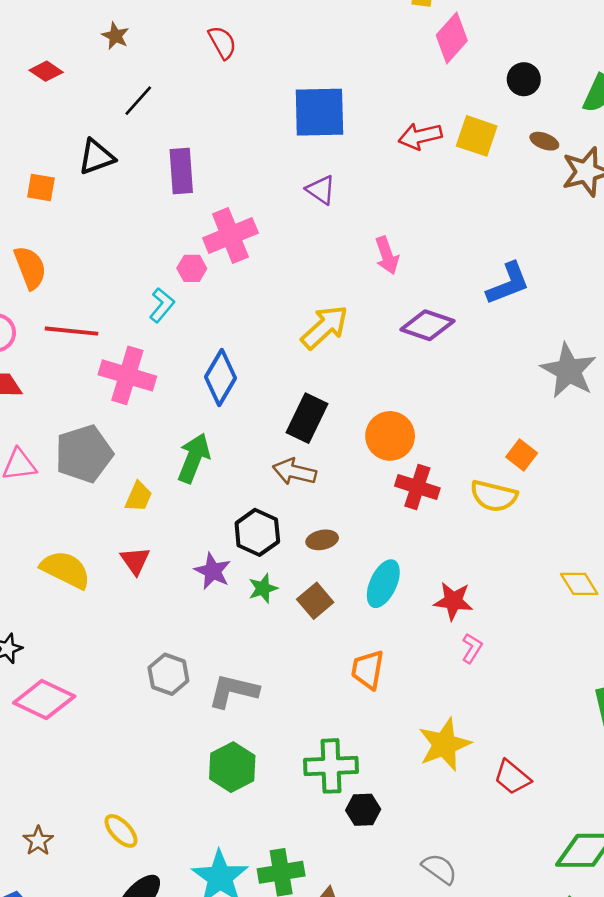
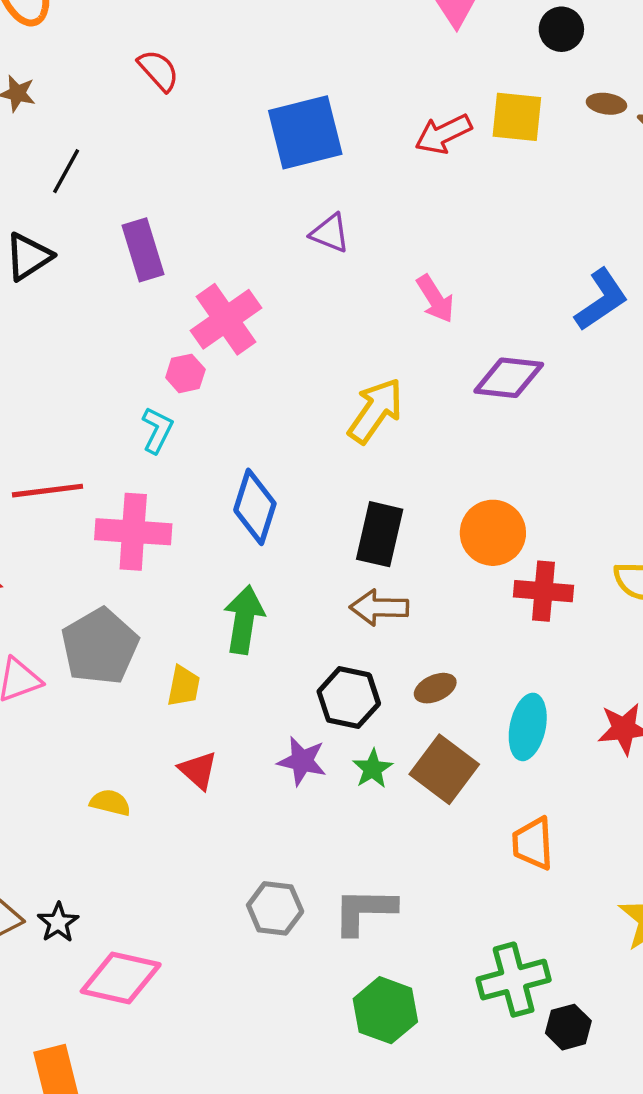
yellow semicircle: (66, 570) -> (110, 803), size x0.6
brown square: (315, 601) -> (444, 769), size x1.4

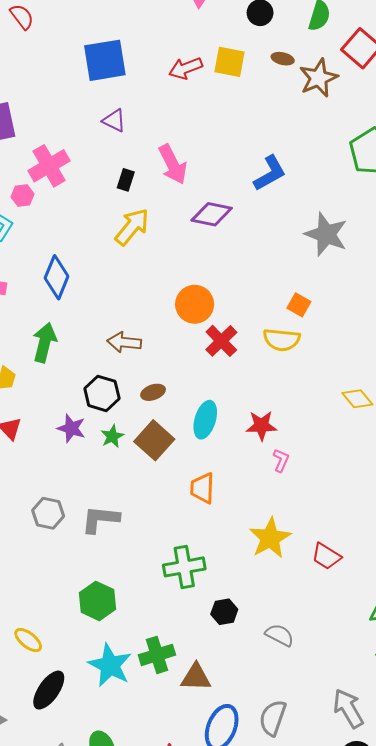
pink arrow: (435, 299) -> (173, 164), size x1.4
black rectangle: (380, 534) -> (126, 180), moved, size x0.6
red cross: (543, 591) -> (221, 341), turned 36
green hexagon: (385, 1010) -> (98, 601), moved
black hexagon: (568, 1027) -> (224, 612), moved

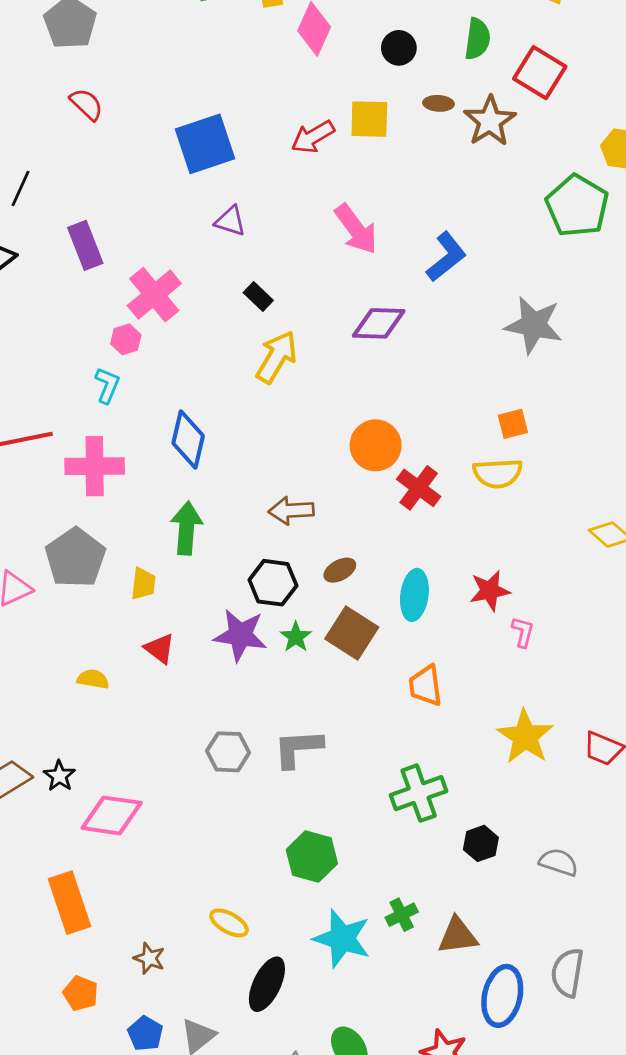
pink arrow: (173, 164) -> (356, 229), moved
black rectangle: (126, 180) -> (258, 297), turned -55
orange square: (299, 305) -> (513, 424), turned -35
purple star: (71, 428) -> (240, 635), size x1.4
green cross: (157, 655) -> (402, 915), size x0.7

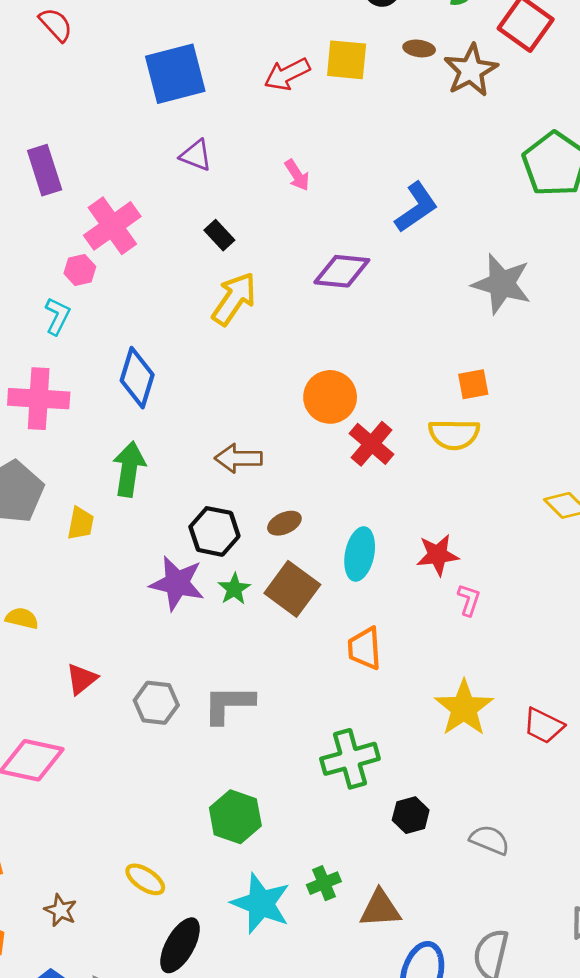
pink arrow: (356, 229) -> (297, 175), moved, size x0.6
red triangle: (160, 649) -> (82, 679), moved, turned 40

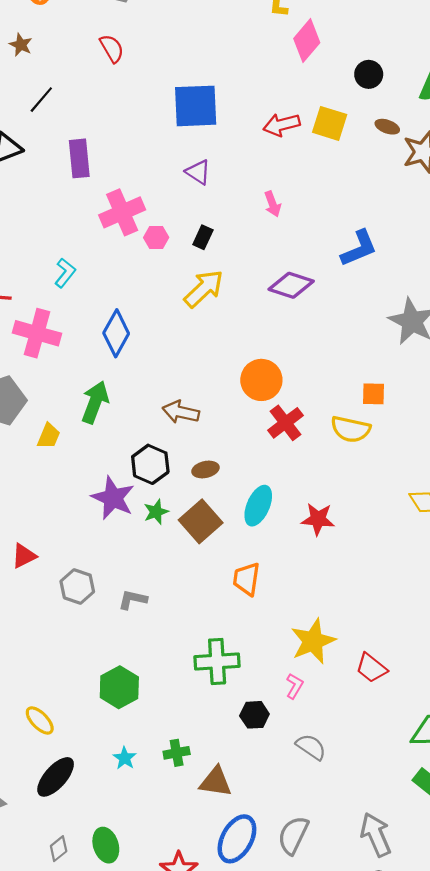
black rectangle: (219, 235) -> (203, 237), turned 55
pink hexagon: (80, 270) -> (156, 237), moved
pink L-shape: (469, 600) -> (295, 686), moved
gray L-shape: (229, 704) -> (133, 599), size x0.7
cyan star: (261, 903) -> (125, 758), size x0.5

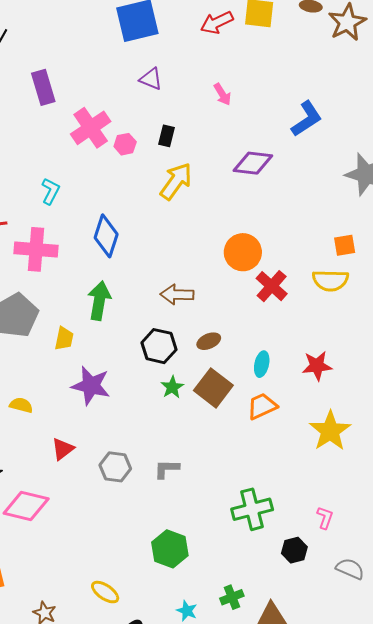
purple star: (113, 498) -> (91, 386), moved
cyan ellipse: (258, 506) -> (262, 364), size x0.7
orange trapezoid: (247, 579) -> (262, 406), moved, turned 68
yellow star: (313, 641) -> (330, 431), moved

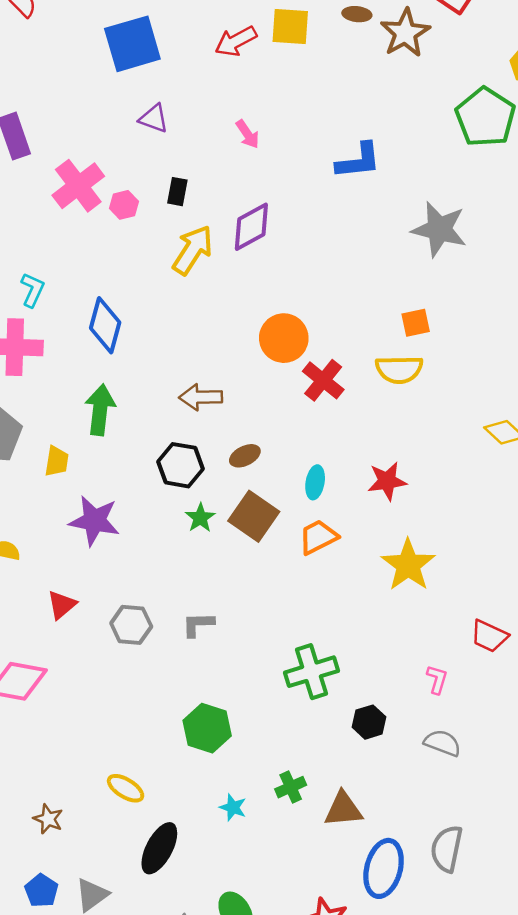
blue L-shape: (307, 119) -> (358, 161), turned 30
purple diamond: (253, 163) -> (251, 227), moved, turned -33
cyan L-shape: (50, 191) -> (32, 290), moved
pink L-shape: (325, 518) -> (437, 679), moved

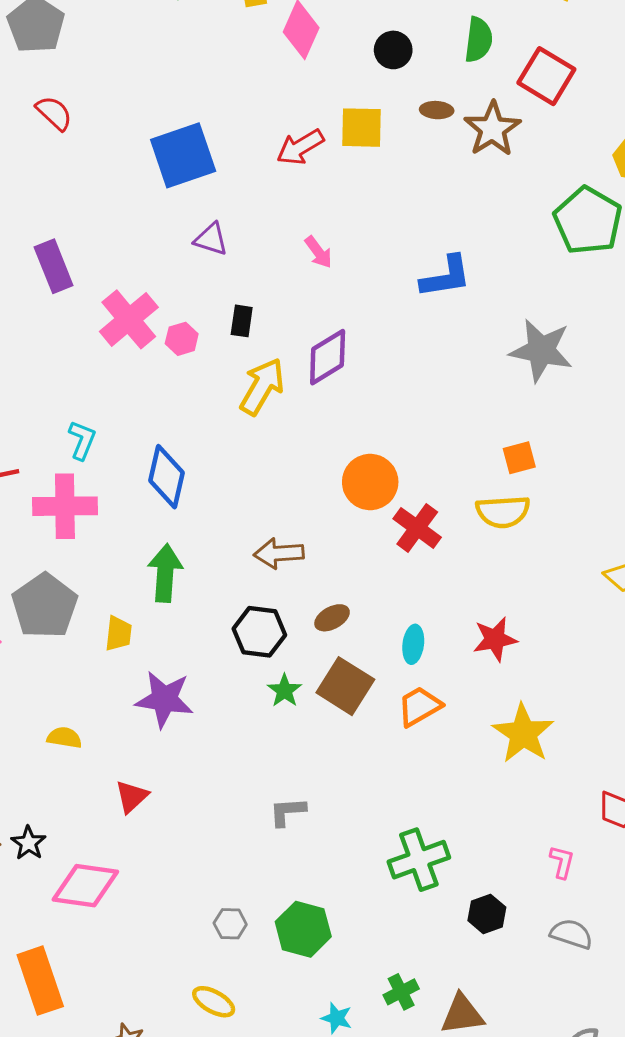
gray hexagon: (131, 625) -> (230, 924), moved, size x0.7

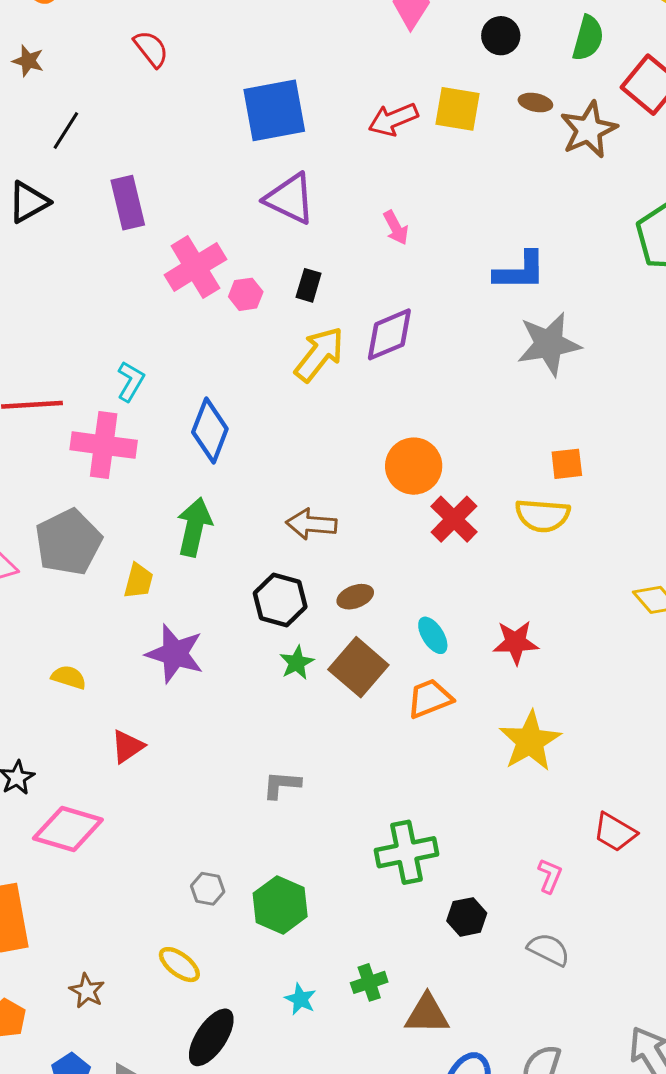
purple triangle: (211, 239) -> (290, 199), size x1.5
gray star: (541, 350) -> (549, 344), moved, turned -30
cyan ellipse: (413, 644) -> (433, 635), turned -48

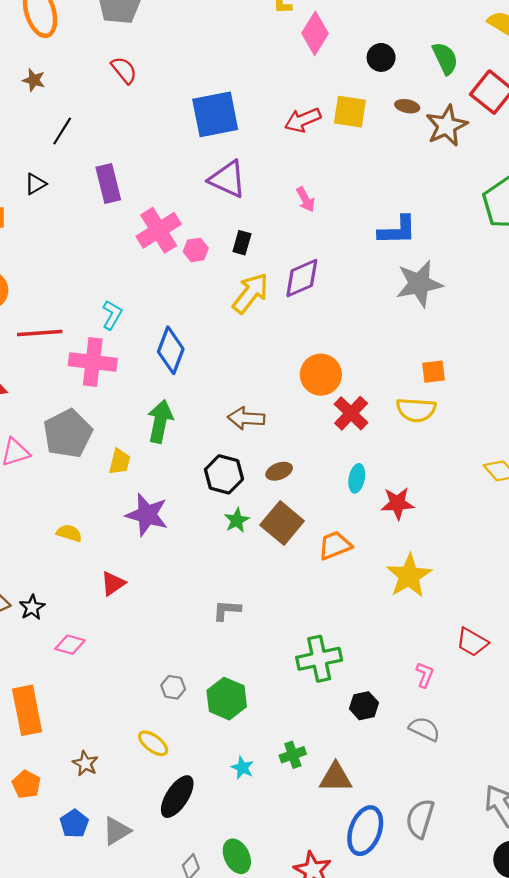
green semicircle: (588, 38) -> (445, 58), turned -40
black triangle: (29, 202) -> (35, 184), size x0.7
cyan ellipse: (433, 635) -> (357, 478), moved, turned 44
pink diamond: (68, 829) -> (70, 645), size x0.6

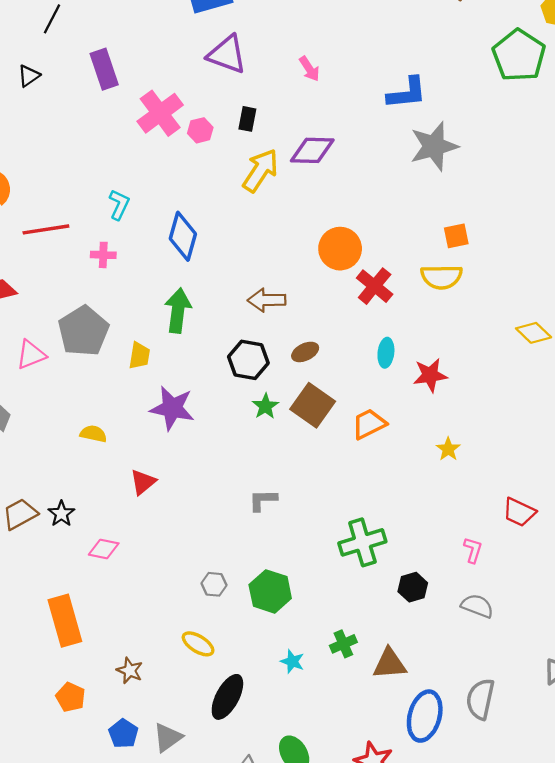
purple diamond: (302, 278) -> (312, 150), turned 30
pink cross: (93, 362) -> (103, 255), size x0.5
yellow star: (409, 576) -> (448, 449), size x0.5

